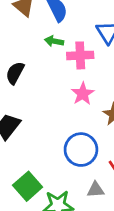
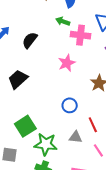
pink star: (83, 94) -> (67, 63), moved
blue circle: (81, 150) -> (70, 105), size x0.6

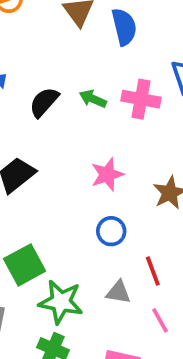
green arrow: (63, 21) -> (93, 99), moved
pink star: (67, 63) -> (107, 175), moved

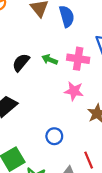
pink star: (107, 175) -> (74, 91), moved, turned 30
blue circle: (111, 231) -> (54, 136), moved

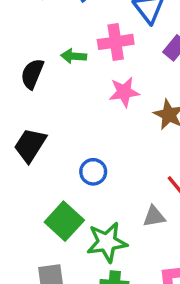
blue circle: (54, 136) -> (93, 172), moved

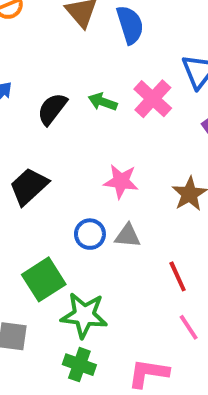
pink cross: (116, 42) -> (153, 99), turned 36
pink star: (124, 92) -> (121, 181), moved
gray triangle: (154, 217) -> (128, 236), moved

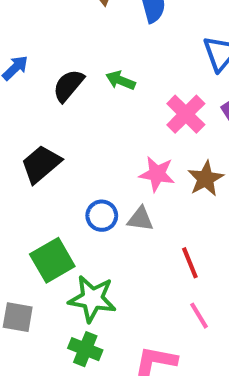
pink cross: (153, 99) -> (186, 114), moved
pink star: (121, 181) -> (157, 174), moved

